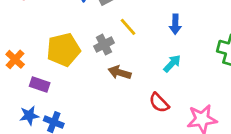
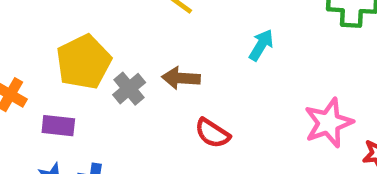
gray cross: (104, 45) -> (129, 89), moved
red semicircle: (159, 103) -> (212, 133), moved

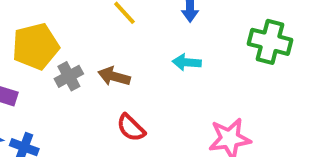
cyan arrow: (261, 45) -> (187, 62), turned -128

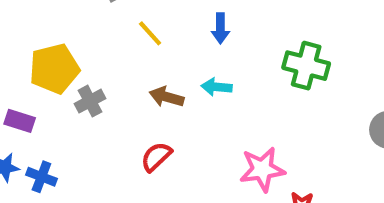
brown arrow: (114, 76) -> (167, 97), moved
red semicircle: (131, 128) -> (156, 157), turned 92

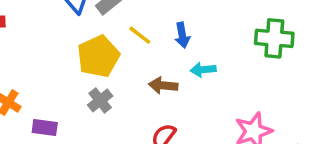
blue arrow: (220, 28) -> (182, 35), moved
yellow pentagon: (54, 69) -> (98, 56), moved

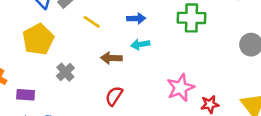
blue arrow: (182, 35) -> (136, 18), moved, turned -78
yellow pentagon: (98, 56) -> (38, 39), moved

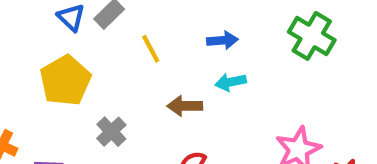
green cross: (192, 18) -> (312, 36), turned 32
yellow line: (92, 22) -> (151, 49), turned 30

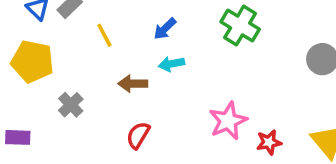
blue arrow: (222, 40) -> (165, 29), turned 140
yellow pentagon: (65, 80) -> (32, 62), turned -30

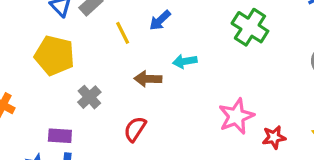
blue arrow: (165, 29) -> (160, 20), moved
red semicircle: (138, 135) -> (135, 129), moved
purple rectangle: (18, 137) -> (60, 136), moved

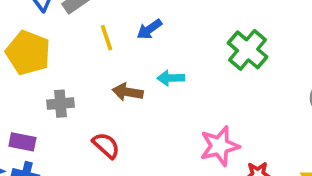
gray cross: (89, 97) -> (60, 104), turned 30
red semicircle: (135, 129) -> (106, 145), turned 92

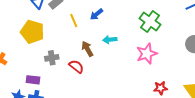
brown arrow: (128, 92) -> (87, 49), turned 56
red semicircle: (106, 145) -> (76, 66), moved
pink star: (219, 146) -> (147, 54), moved

